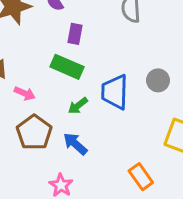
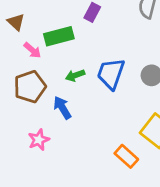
green rectangle: (67, 67) -> (59, 36), moved, turned -56
orange rectangle: (141, 177) -> (126, 156), moved, turned -30

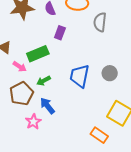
green arrow: (75, 75) -> (44, 81), moved
pink star: (39, 140) -> (33, 122), moved

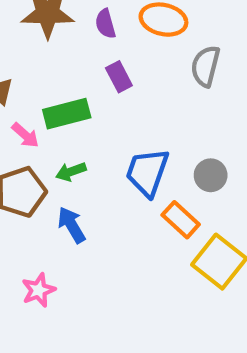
purple rectangle: (60, 33) -> (119, 77), turned -56
pink star: (33, 122) -> (38, 290), moved
orange rectangle: (99, 135) -> (181, 220), moved

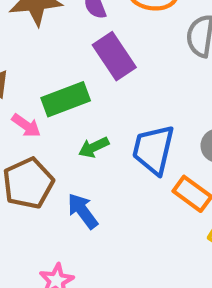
purple rectangle: (119, 77) -> (114, 56), size x1.5
green arrow: (71, 172) -> (94, 147), moved

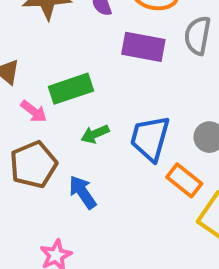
purple rectangle: (114, 56) -> (143, 47), moved, turned -48

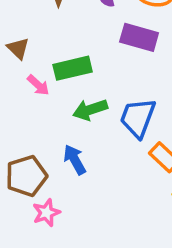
green arrow: (95, 134) -> (90, 110), size x1.4
brown pentagon: (33, 165) -> (26, 176), moved

